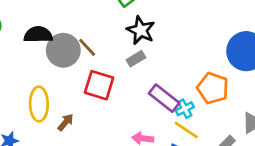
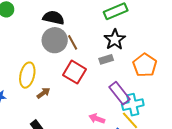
black semicircle: (38, 35) -> (54, 18), moved
orange pentagon: (213, 88) -> (145, 65), moved
cyan cross: (185, 109) -> (133, 105), size x1.5

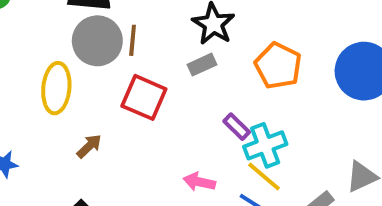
brown line: (73, 42) -> (133, 40), turned 42
yellow ellipse: (27, 75) -> (56, 88), moved
purple rectangle: (120, 93) -> (237, 127), size x0.6

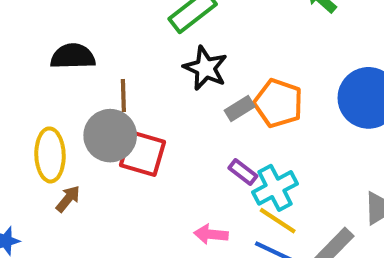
gray circle: (97, 41) -> (110, 136), moved
gray rectangle: (202, 65) -> (240, 108), moved
brown arrow: (89, 146) -> (68, 199), moved

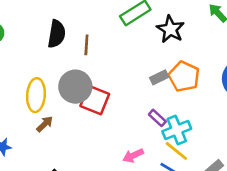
black semicircle: (73, 56) -> (57, 34), turned 96
black star: (205, 68) -> (170, 29), moved
brown line: (123, 95) -> (86, 45), moved
pink arrow: (211, 234) -> (133, 156), turned -36

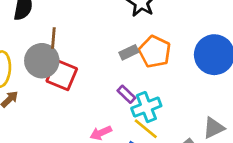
brown line: (86, 45) -> (53, 38), moved

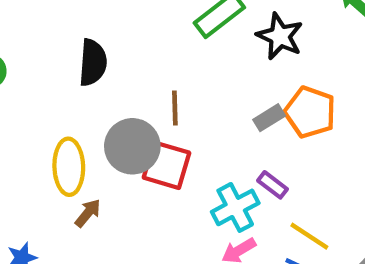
brown line: (53, 38) -> (175, 108), moved
cyan cross: (146, 107) -> (235, 207), moved

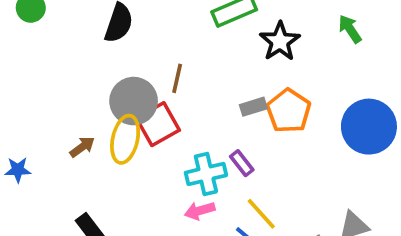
red square: (167, 165) -> (158, 124), turned 30
yellow ellipse: (69, 167) -> (125, 139), moved

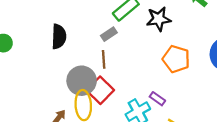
black star: (280, 41) -> (159, 19), turned -30
gray rectangle: (253, 107) -> (109, 34), moved

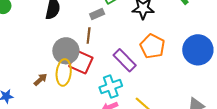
red square: (100, 90) -> (81, 62), turned -30
purple rectangle: (157, 99) -> (125, 60), moved, size x1.6

